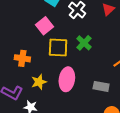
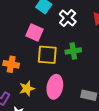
pink square: (45, 26) -> (34, 33), turned -30
green cross: (84, 43) -> (73, 51), turned 35

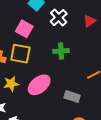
yellow square: (47, 55) -> (20, 54), moved
pink ellipse: (55, 87) -> (39, 85), turned 35

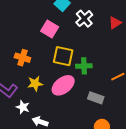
green cross: (61, 51) -> (84, 66), moved
yellow square: (20, 54) -> (63, 56), moved

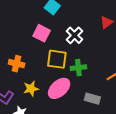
white cross: (84, 19) -> (74, 35), moved

